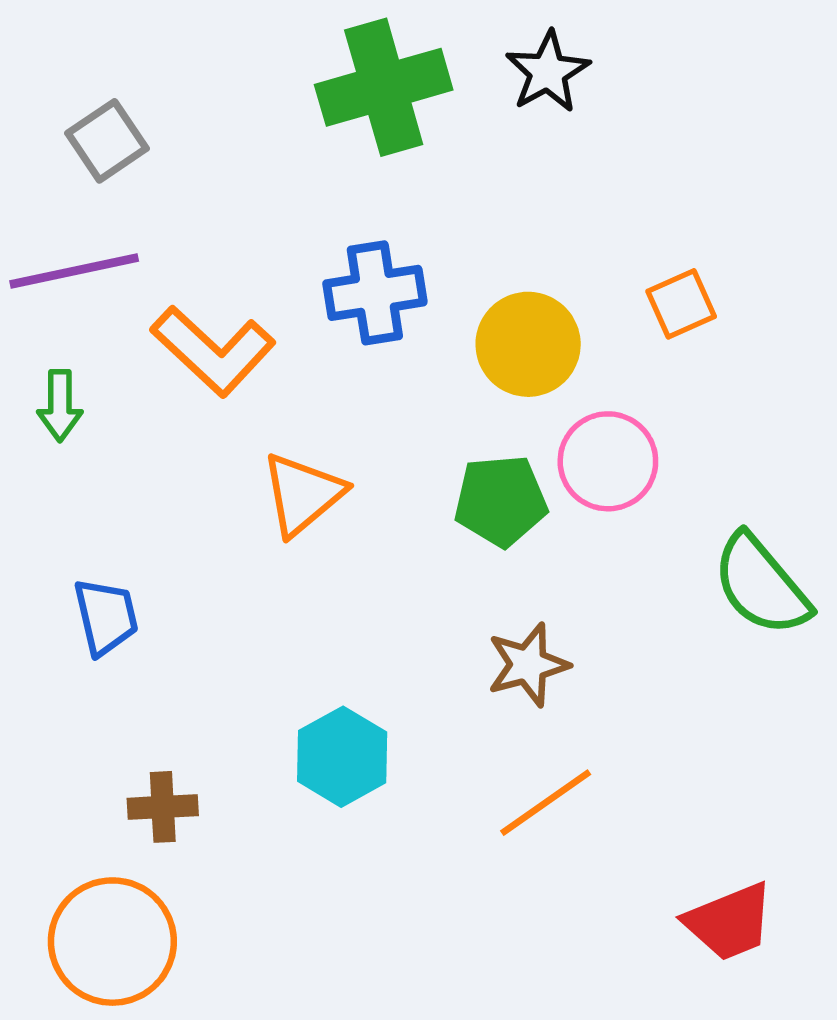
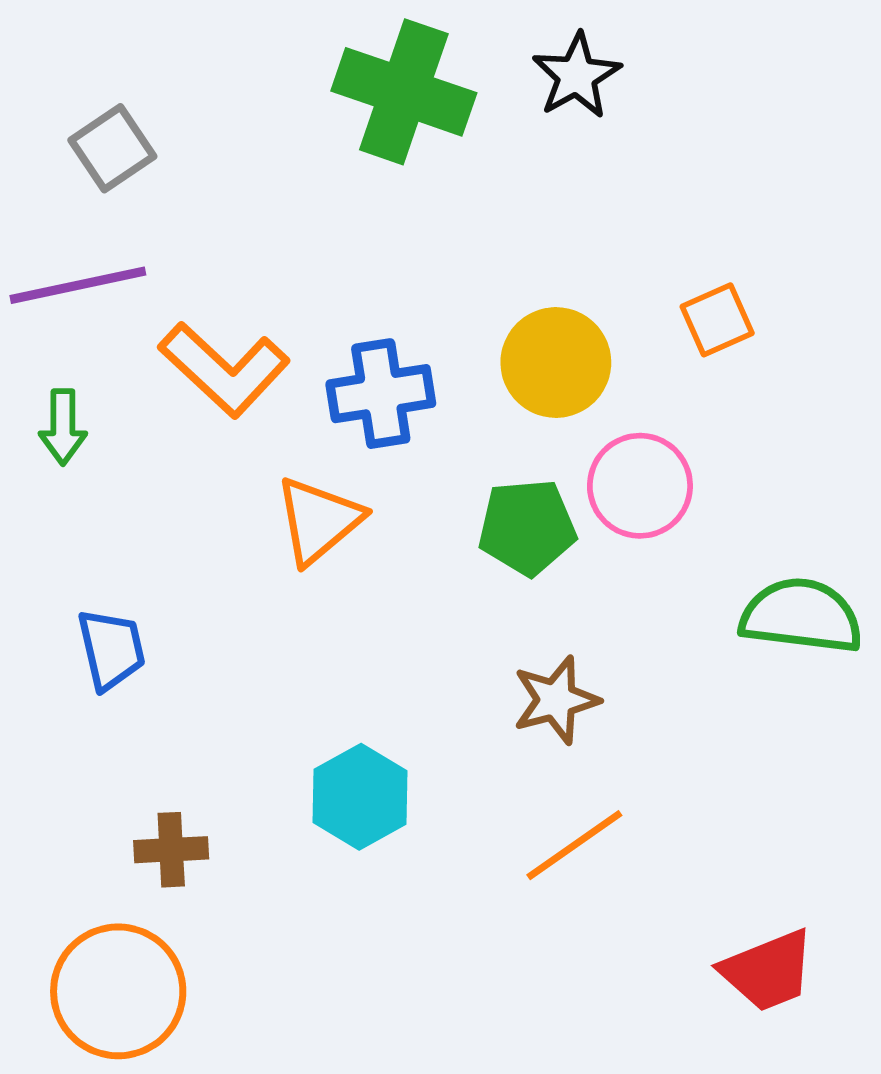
green cross: (384, 87) -> (404, 92), turned 35
blue cross: (375, 293) -> (381, 394), moved
green semicircle: (761, 585) -> (801, 616), turned 137

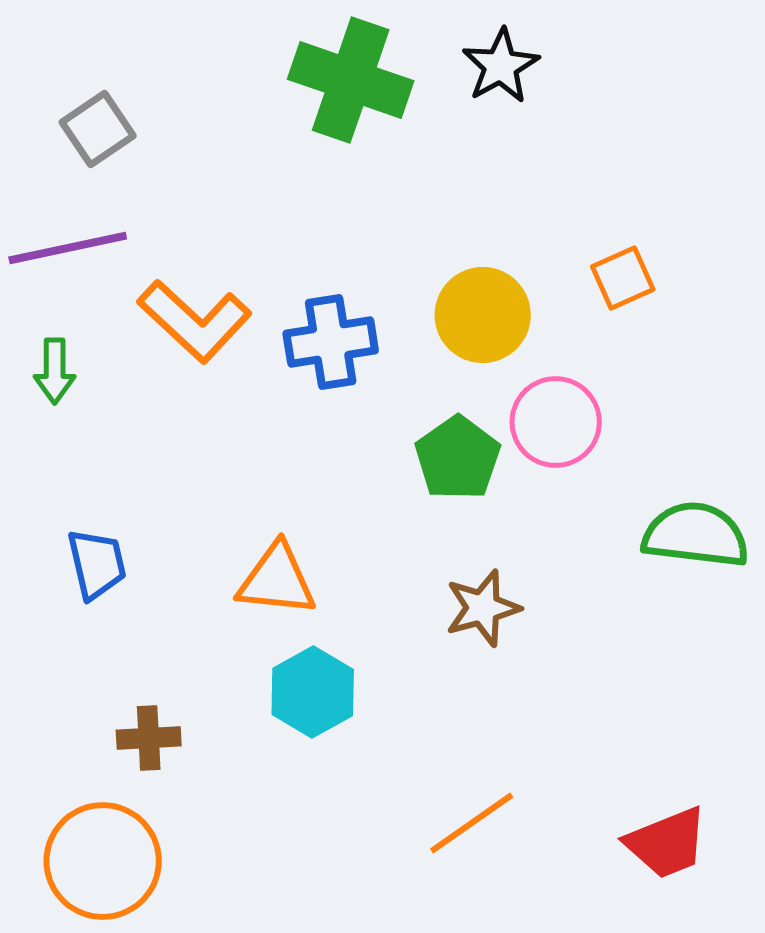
orange triangle: (319, 520) -> (277, 580), moved, turned 46
green pentagon: (527, 527) -> (458, 458), turned -30
orange line: (574, 845) -> (472, 823), moved

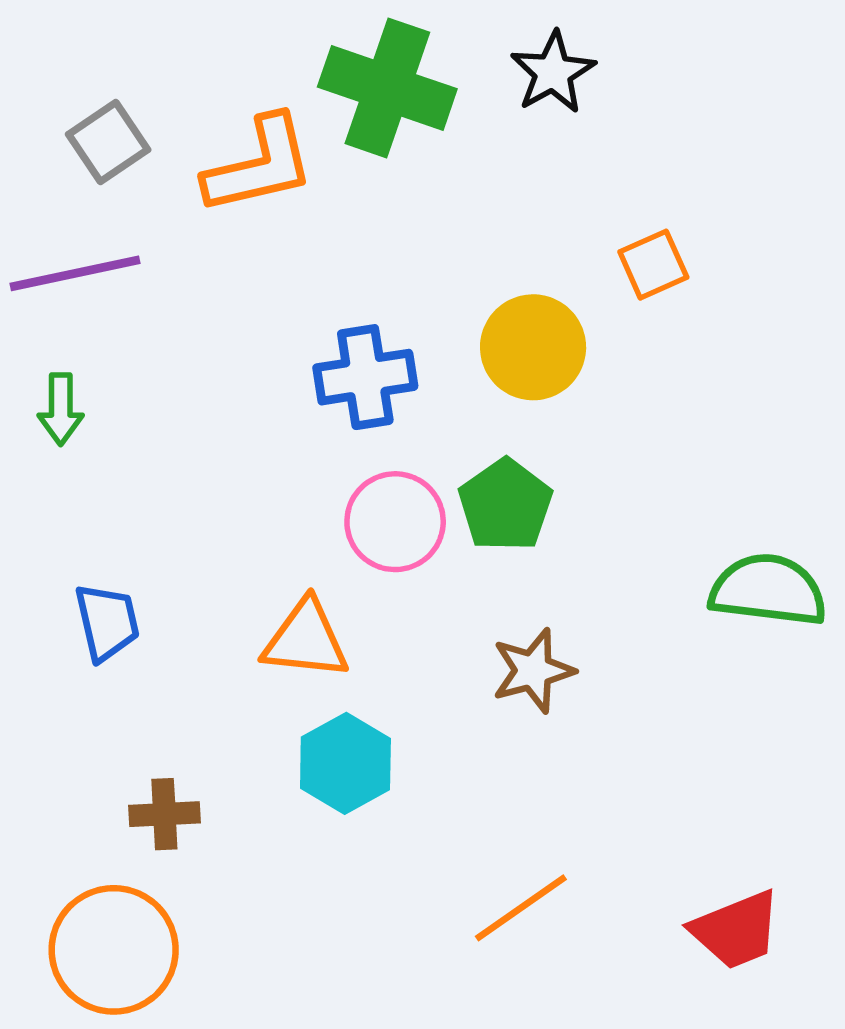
orange square: (623, 278) -> (653, 265), moved
orange L-shape: (195, 321) -> (259, 165), moved, turned -56
pink circle: (556, 422) -> (395, 522), moved

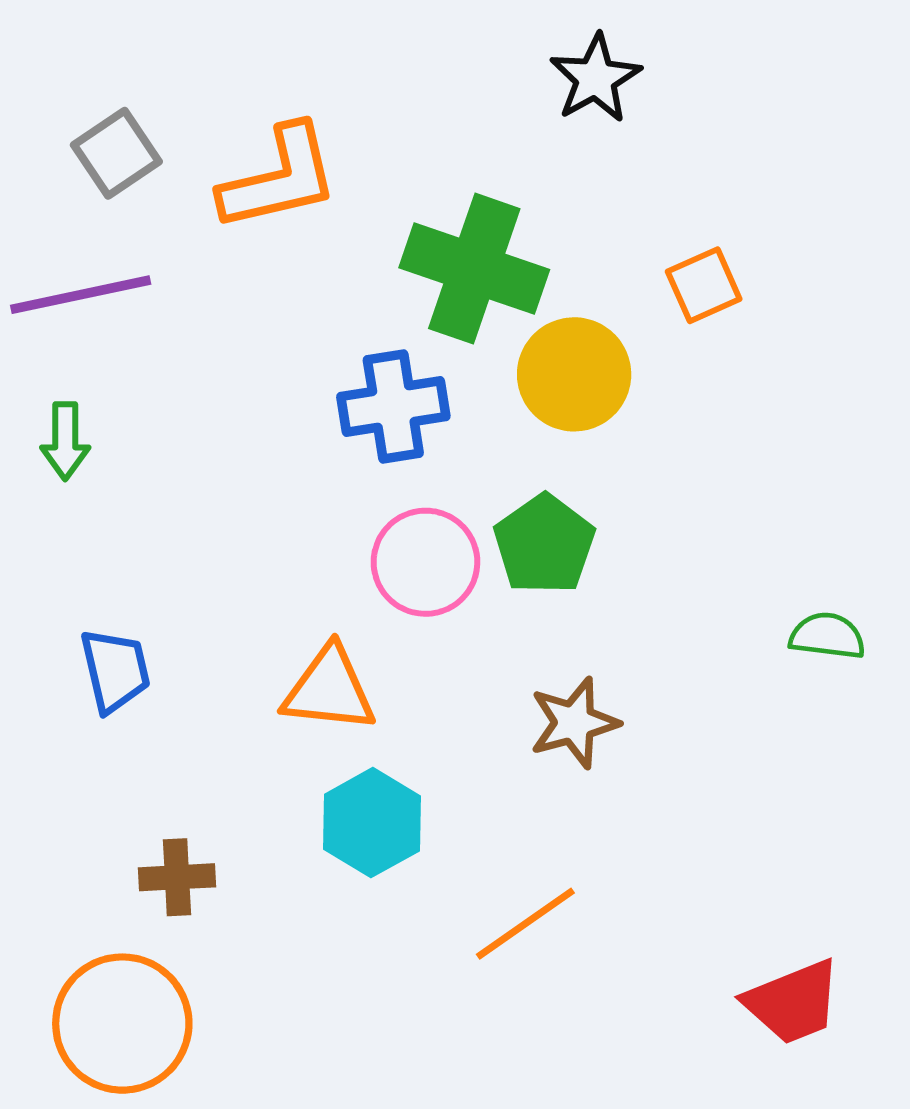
green cross: (387, 88) -> (474, 269), moved
green semicircle: (768, 590) -> (827, 636), size x0.6
orange line: (521, 908) -> (525, 924), moved

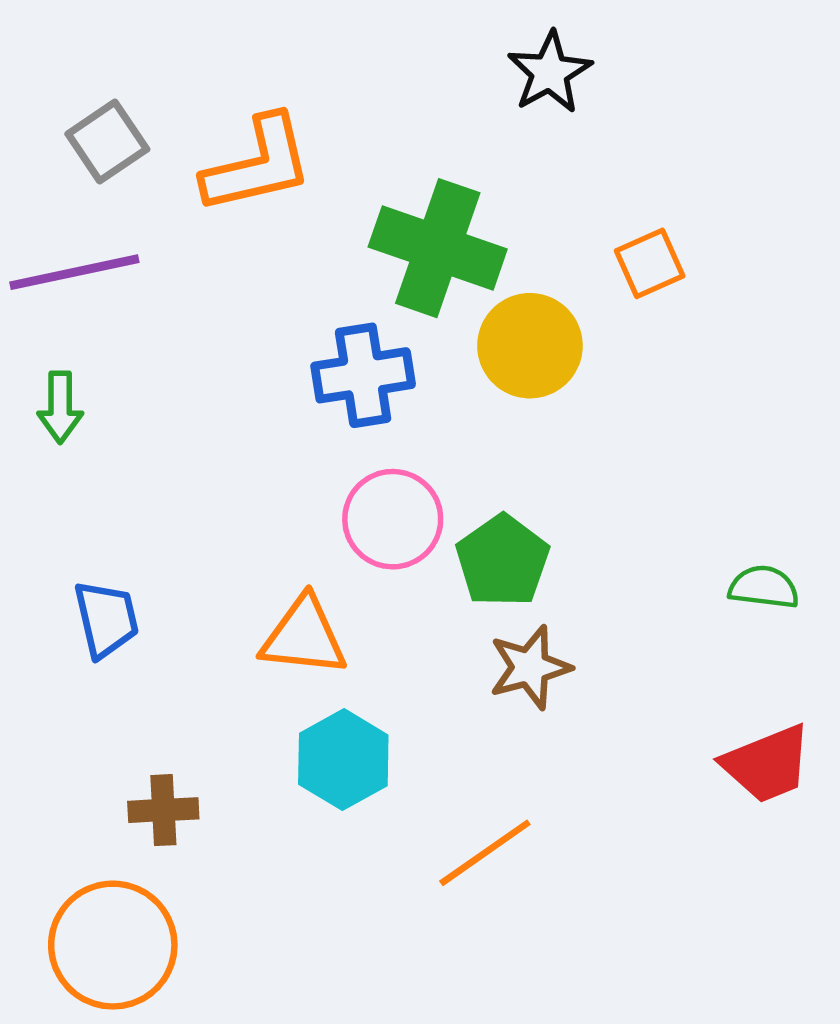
green pentagon: (544, 544) -> (503, 561), moved
red trapezoid: (793, 1002) -> (767, 764), moved

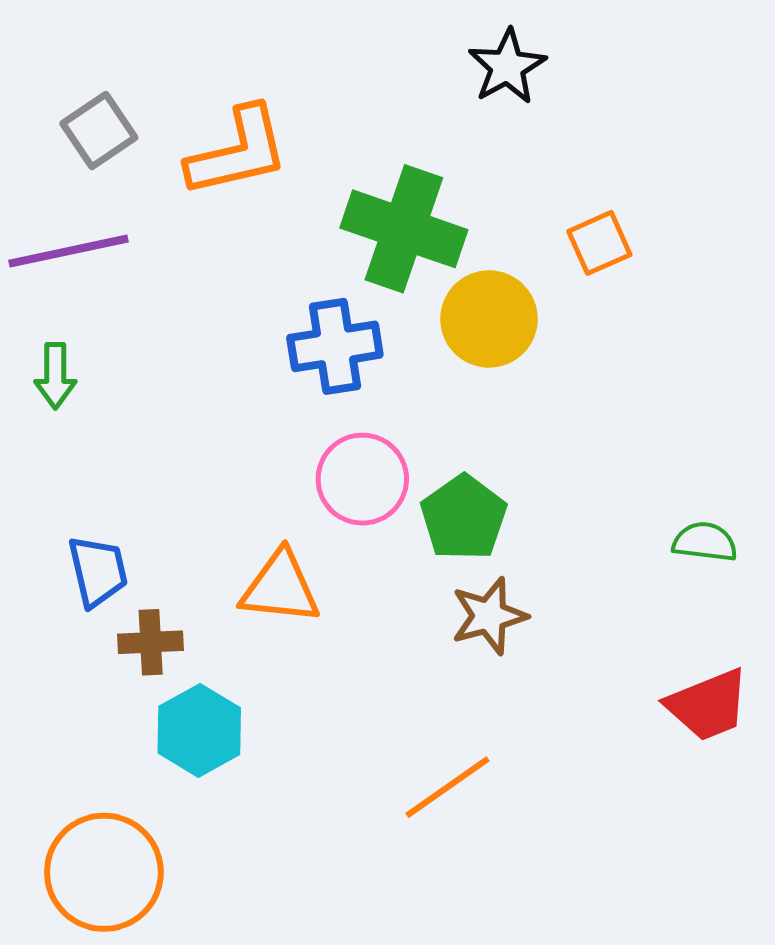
cyan hexagon: (343, 760) -> (199, 730), moved
brown cross: (163, 810) -> (151, 642), moved

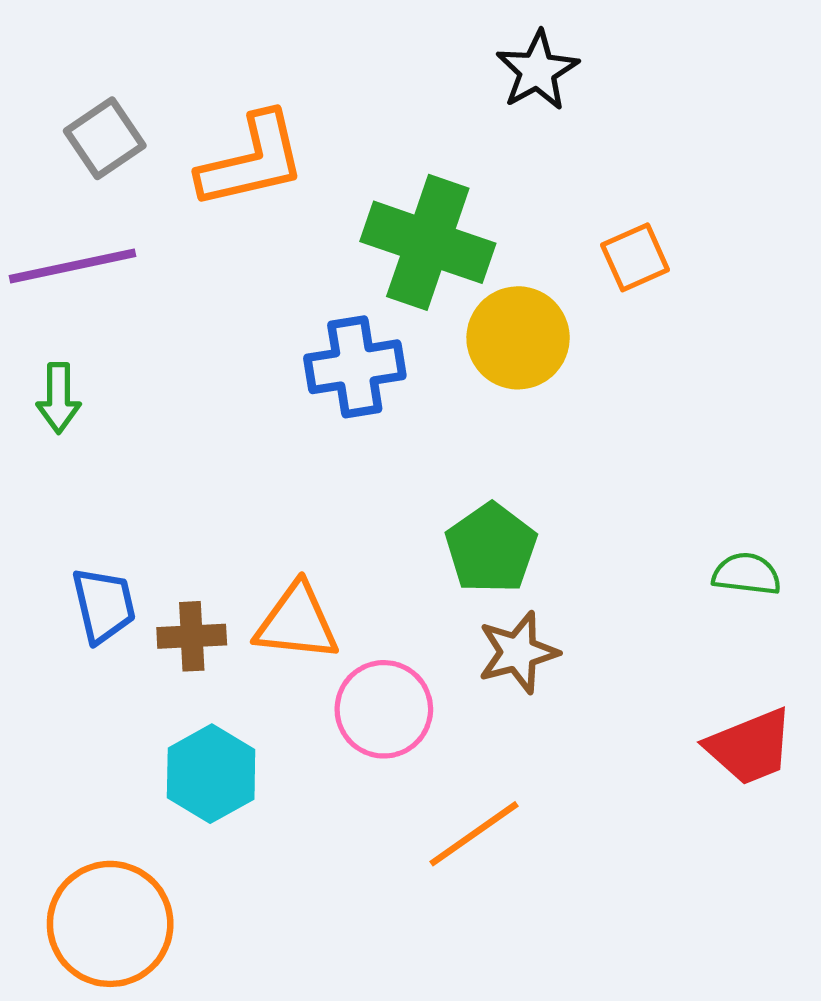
pink circle: (362, 479) -> (384, 709), moved
brown cross: (151, 642) -> (192, 636), moved

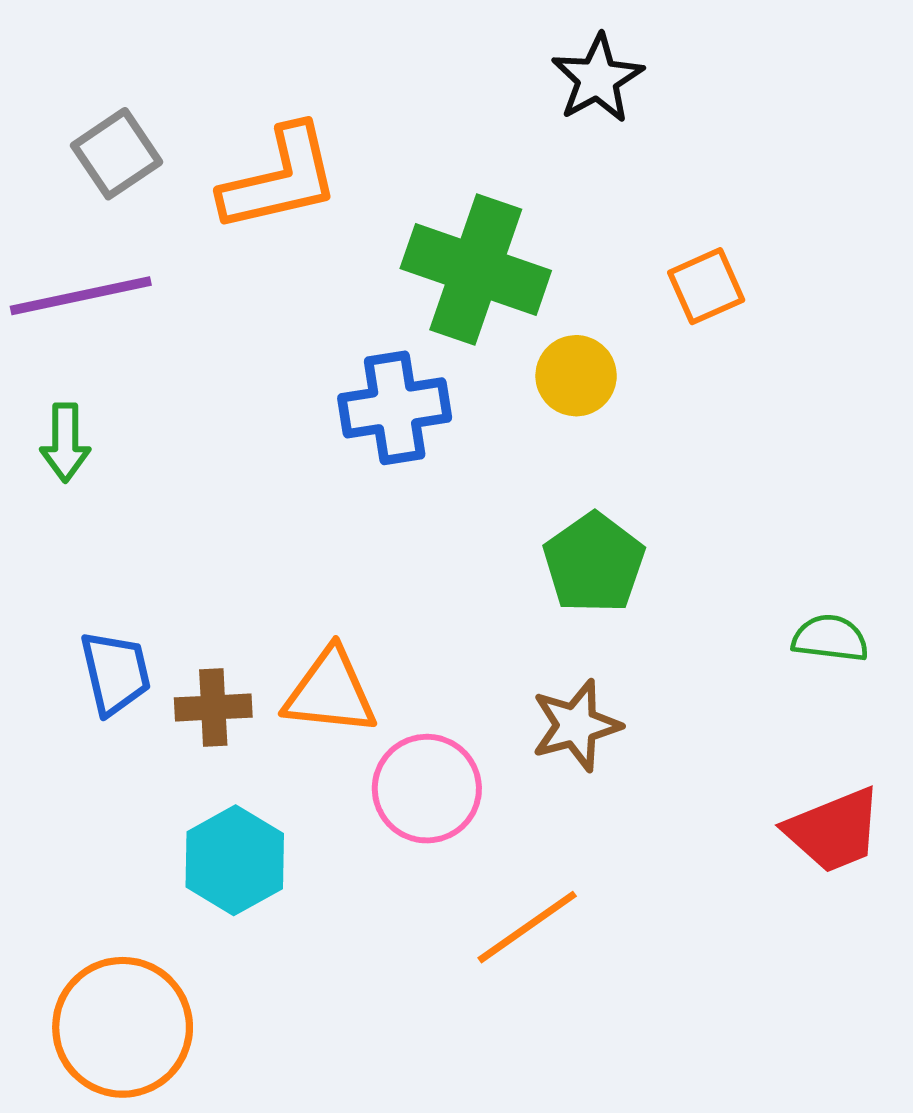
yellow circle: (518, 338) -> (576, 376), size x0.7
green pentagon: (491, 548) -> (594, 563), moved

